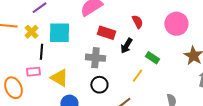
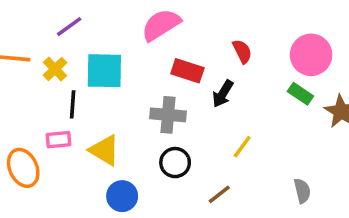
green rectangle: (152, 58) -> (300, 94), moved

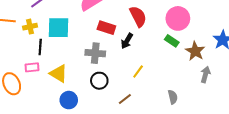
red semicircle: (242, 51) -> (138, 16), size x1.5
yellow cross: (55, 69) -> (30, 27), turned 32

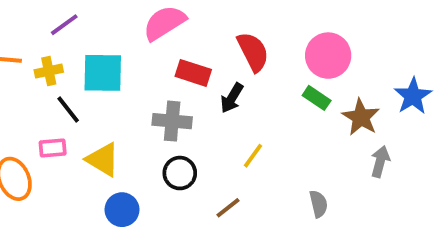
black line: (40, 47) -> (68, 109), turned -42

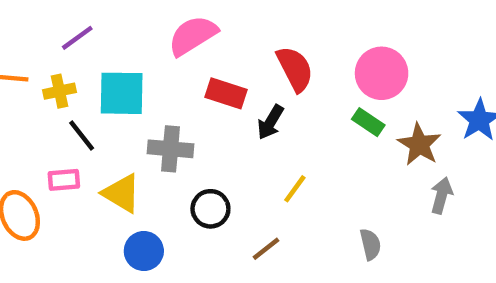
gray cross: (172, 121) -> (170, 149), moved

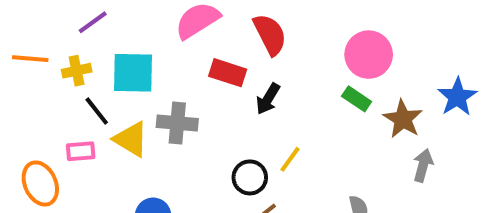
red semicircle: (295, 69) -> (270, 34), moved
yellow triangle: (122, 193) -> (131, 139), moved
black circle: (210, 209) -> (250, 177), moved

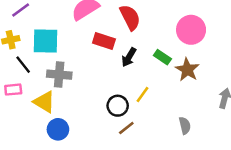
green rectangle: (357, 99) -> (162, 57), moved
brown star: (403, 119) -> (187, 70), moved
gray cross: (177, 123) -> (59, 75), moved
yellow triangle: (131, 139) -> (44, 102), moved

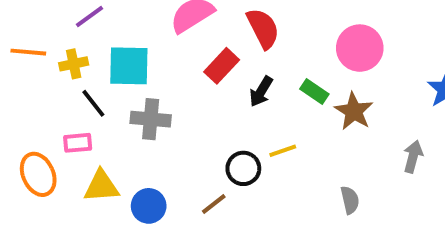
red rectangle: (104, 41) -> (222, 66), turned -65
yellow line: (143, 94) -> (283, 151), turned 35
yellow triangle: (44, 102) -> (101, 186), moved, turned -35
brown line: (126, 128) -> (214, 204), moved

